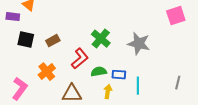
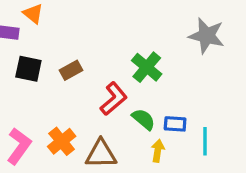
gray star: (139, 44) -> (207, 36), moved
orange cross: (47, 72) -> (62, 141), moved
green semicircle: (99, 72) -> (144, 119), turned 49

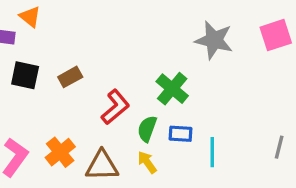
green cross: (147, 67) -> (172, 89), moved
green semicircle: (144, 119) -> (147, 129), turned -110
yellow arrow: (158, 151) -> (147, 162), moved, turned -45

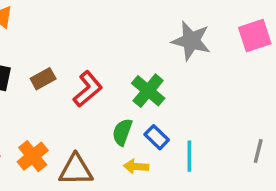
red L-shape: (115, 107) -> (88, 89), moved
blue rectangle: (181, 134) -> (157, 137), turned 40
yellow arrow: (147, 162) -> (136, 166), moved, turned -50

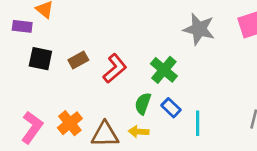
yellow arrow: (136, 166) -> (139, 132), moved

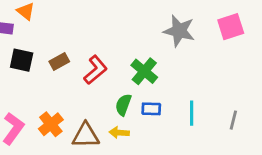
blue rectangle: (171, 108) -> (151, 109), turned -42
cyan line: (198, 123) -> (192, 113), moved

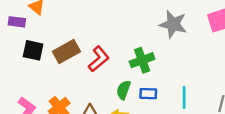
brown rectangle: (59, 62) -> (66, 52), size x1.5
green cross: (144, 71) -> (142, 60), turned 30

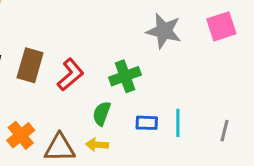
brown rectangle: (66, 52) -> (30, 65), turned -45
blue rectangle: (148, 94) -> (147, 123), moved

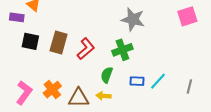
gray star: (164, 31) -> (133, 19), moved
cyan line: (178, 123) -> (158, 81), turned 42

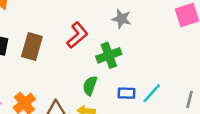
gray star: (133, 19) -> (121, 19), size x0.7
red L-shape: (86, 49) -> (77, 35), moved

